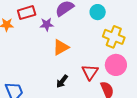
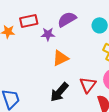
black arrow: (62, 81) -> (59, 92), size x1.5

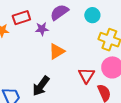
black arrow: (59, 92) -> (41, 86), moved

